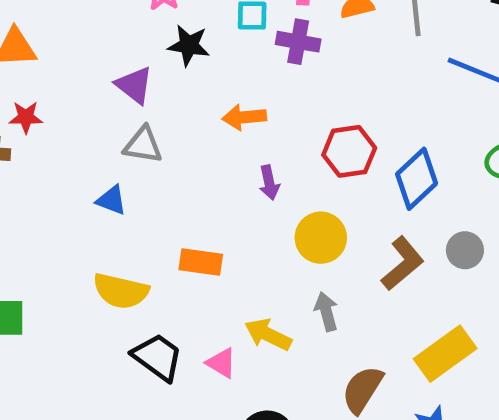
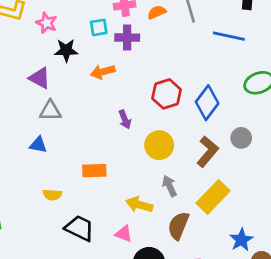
orange arrow: (244, 117) -> (103, 72), moved
yellow semicircle: (121, 291) -> (52, 195), size x0.6
yellow rectangle: (445, 354) -> (213, 197), moved
pink triangle: (221, 363) -> (124, 234), moved
brown semicircle: (362, 390) -> (178, 226), moved

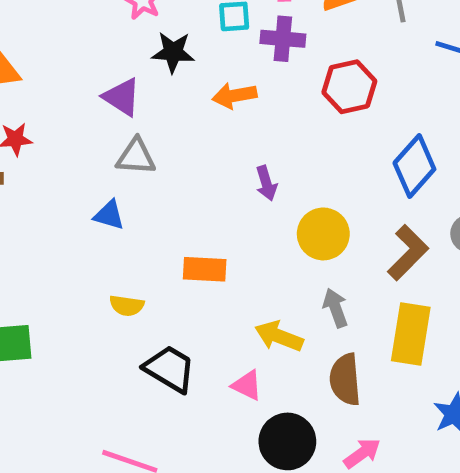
red hexagon: (167, 94) -> (349, 87), moved
yellow rectangle: (213, 197) -> (411, 334), turned -40
brown semicircle: (178, 226) -> (345, 379), turned -32

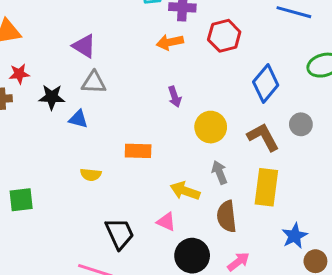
black star: (173, 52) -> (52, 97), moved
orange arrow: (235, 96) -> (170, 42), moved
brown L-shape: (408, 253) -> (263, 137), turned -72
black trapezoid: (170, 369) -> (120, 234), moved, turned 36

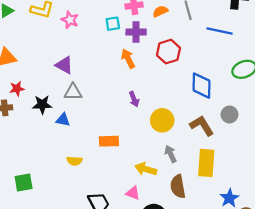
orange arrow: (170, 42) -> (128, 59), turned 78
blue diamond: (266, 84) -> (201, 86), turned -36

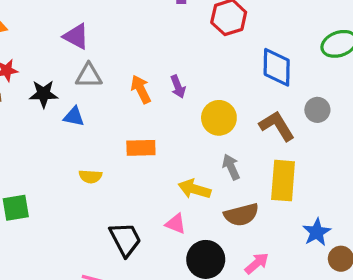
orange arrow: (128, 59) -> (141, 89), moved
brown semicircle: (178, 186) -> (241, 215), turned -95

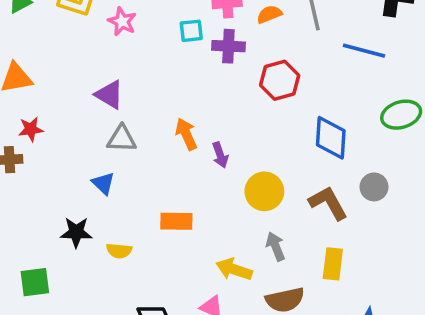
orange arrow: (141, 89) -> (186, 134), moved
black star: (44, 94) -> (76, 232), moved
blue triangle: (74, 116) -> (103, 183), turned 30
yellow rectangle: (283, 181) -> (333, 264), size x0.7

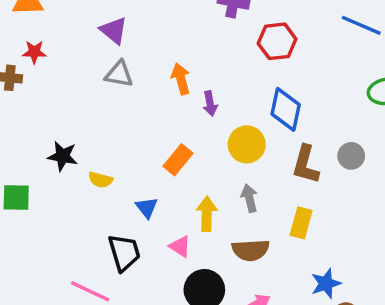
blue diamond: (331, 138) -> (286, 109), moved
blue triangle: (103, 183) -> (147, 208), moved
brown L-shape: (328, 203) -> (306, 164), turned -144
orange rectangle: (176, 221) -> (178, 160), moved, turned -60
yellow arrow: (234, 269) -> (207, 214), turned 64

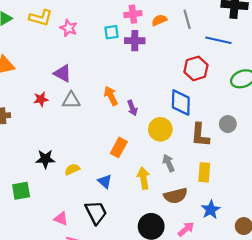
red hexagon: (277, 41) -> (196, 68), moved
red star: (34, 52) -> (41, 99), moved
yellow semicircle: (100, 180) -> (72, 169), turned 152
pink triangle: (180, 246) -> (61, 219), moved
blue star: (326, 284) -> (211, 210), moved

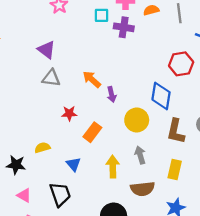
orange arrow: (111, 96) -> (92, 79), turned -30
red star: (41, 99) -> (69, 113), moved
black star: (45, 159) -> (16, 165), moved

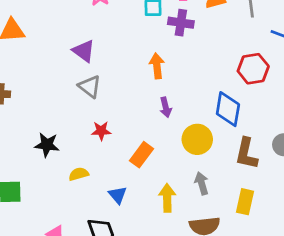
gray triangle: (51, 78) -> (90, 87), turned 30
orange arrow: (92, 79) -> (157, 66), moved, turned 42
red star: (69, 113) -> (101, 131), moved
black star: (16, 165) -> (47, 145), moved

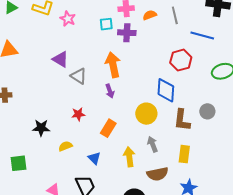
orange arrow: (157, 66) -> (113, 65), size x1.4
gray triangle: (90, 87) -> (79, 76), moved
purple arrow: (166, 107) -> (110, 91), moved

